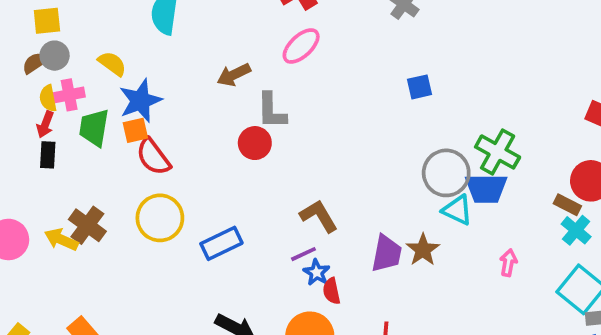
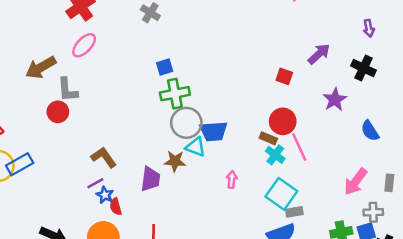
brown arrow: (234, 75) -> (41, 67), size x1.4
green cross: (498, 152) -> (175, 94), moved, turned -36
blue rectangle: (221, 243) -> (20, 164), moved
brown star: (423, 250) -> (175, 161), moved, turned -30

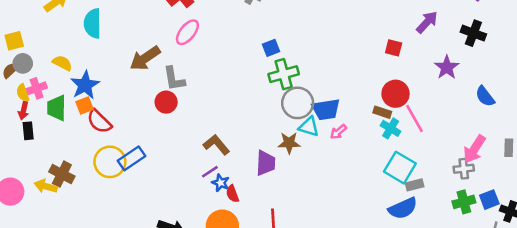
pink arrow: (232, 180) -> (338, 132), moved, turned -132
gray cross: (373, 212) -> (464, 169), moved

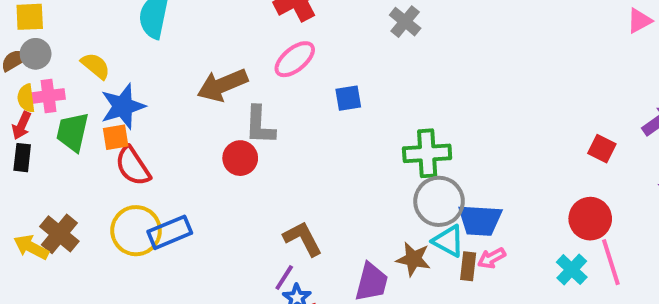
blue square: (271, 48) -> (348, 98), moved
brown rectangle: (382, 112) -> (468, 266), moved, turned 66
purple line: (210, 172) -> (284, 277), turned -36

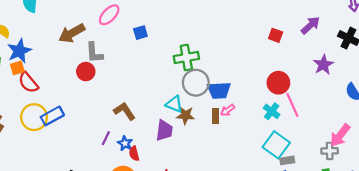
red square: (602, 149) -> (276, 35), moved
cyan triangle: (448, 241) -> (174, 104), moved
purple line: (284, 277) -> (106, 138), moved

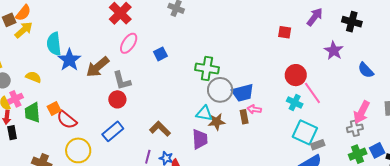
blue star: (19, 51) -> (69, 60), moved
green cross: (186, 57) -> (207, 69), turned 30
pink arrow: (228, 110) -> (254, 109), turned 56
blue rectangle: (52, 116) -> (113, 131), moved

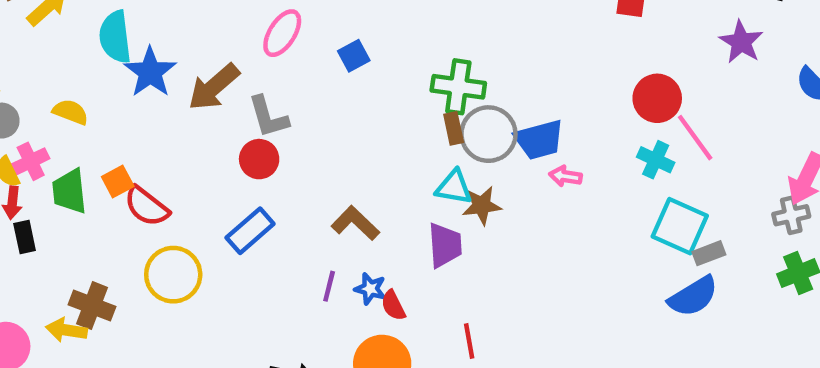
brown rectangle: (244, 117) -> (454, 128), moved

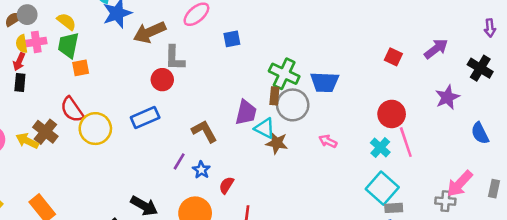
blue trapezoid: (539, 140) -> (325, 82), moved
green trapezoid: (69, 191) -> (68, 45), moved
red semicircle: (147, 206) -> (72, 110), moved
purple trapezoid: (445, 245) -> (246, 113), moved
red semicircle: (393, 305) -> (226, 185), moved, turned 42

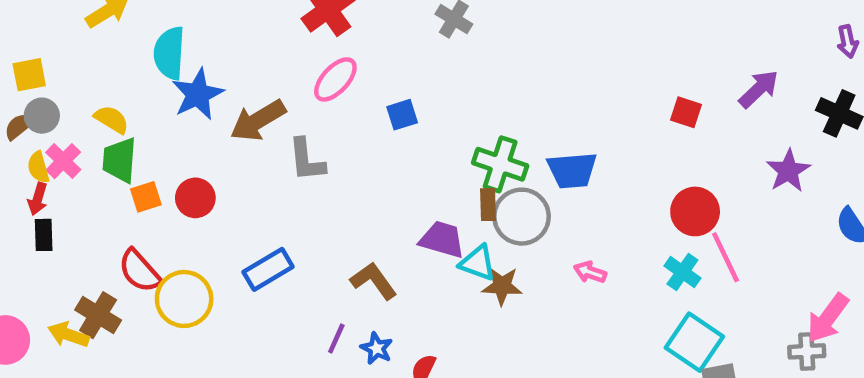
pink cross: (36, 42) -> (63, 161), turned -30
red circle: (162, 80) -> (195, 198), moved
purple trapezoid: (246, 113) -> (442, 240), turned -80

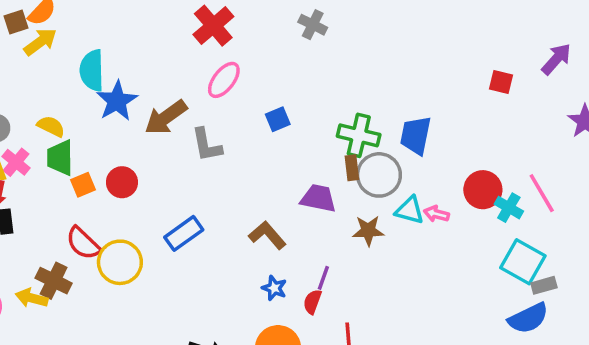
blue square: (402, 115) -> (278, 119), moved
blue trapezoid: (572, 170) -> (416, 135), turned 111
red circle: (695, 211) -> (483, 190), moved
cyan triangle: (478, 263) -> (410, 210), moved
purple line: (336, 338) -> (323, 278), moved

